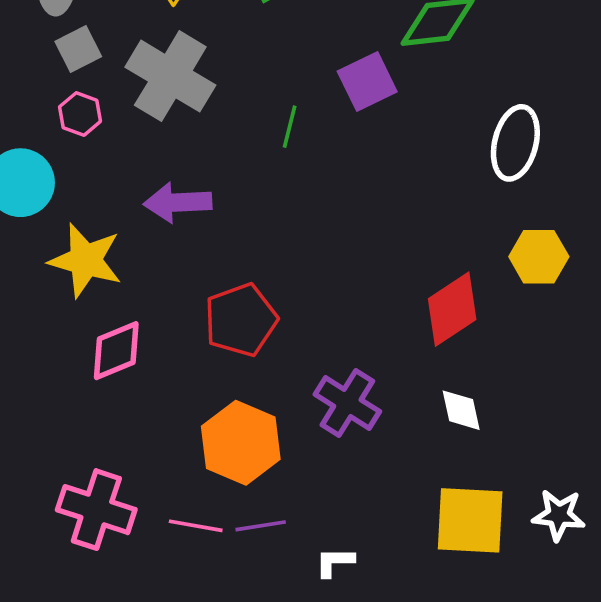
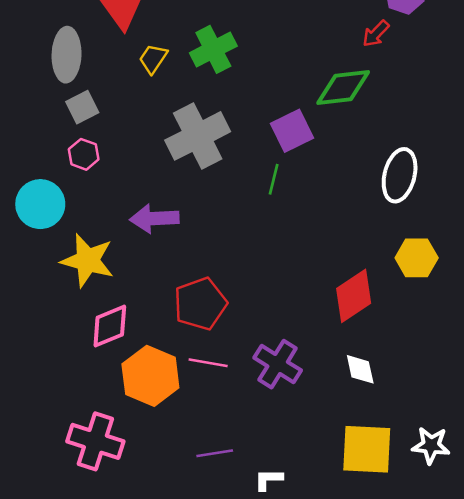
gray cross: (170, 76) -> (198, 136), moved, turned 32
green line: (290, 127) -> (274, 179), moved
orange hexagon: (241, 443) -> (150, 376), moved
pink line: (196, 526) -> (208, 363), moved

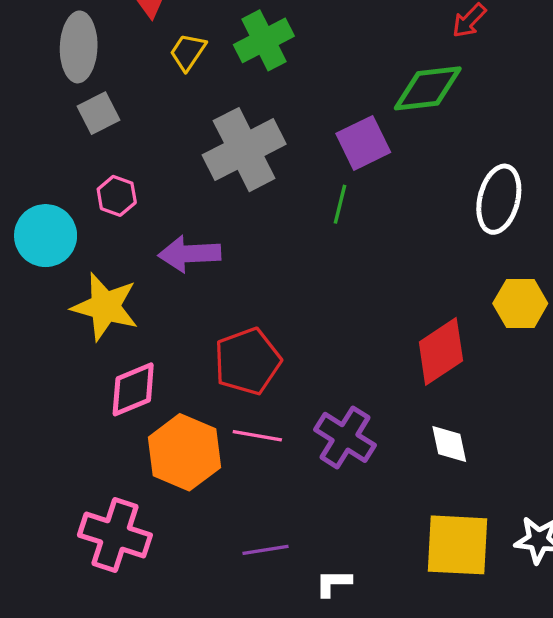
pink hexagon: (84, 154) -> (117, 196), moved

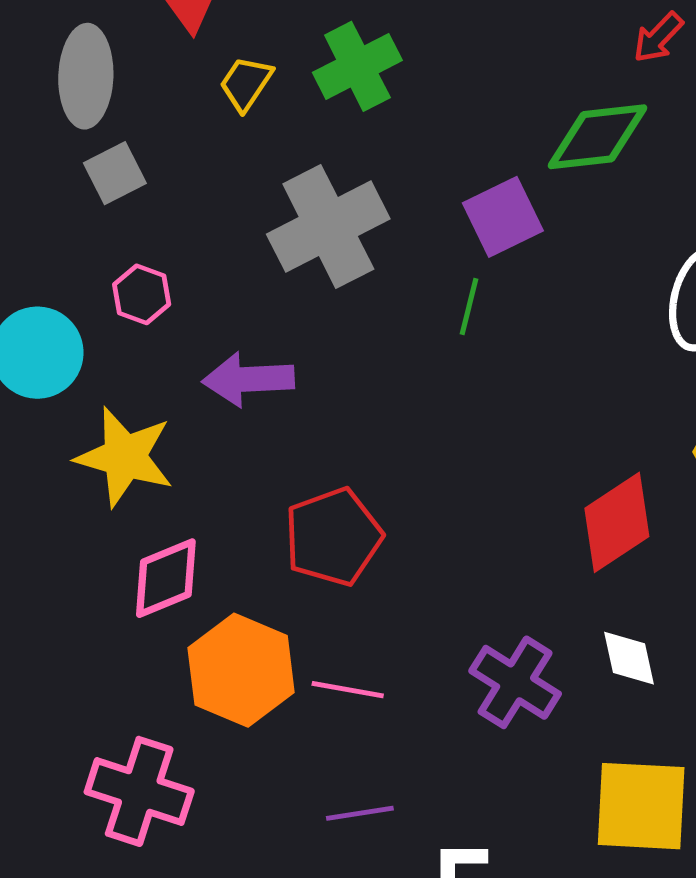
pink line: (257, 436) -> (348, 690), moved
purple cross: (345, 437) -> (515, 682), moved

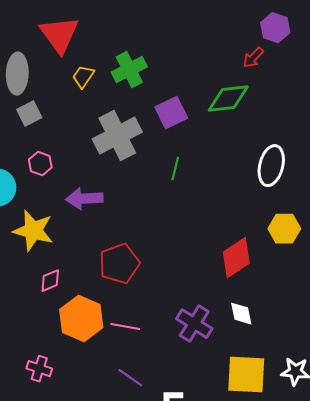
purple square: (503, 217) -> (171, 113), moved
pink diamond: (166, 578) -> (50, 281), size x0.7
pink cross: (139, 791) -> (39, 369), size x0.6
purple line: (360, 813) -> (130, 378), turned 44

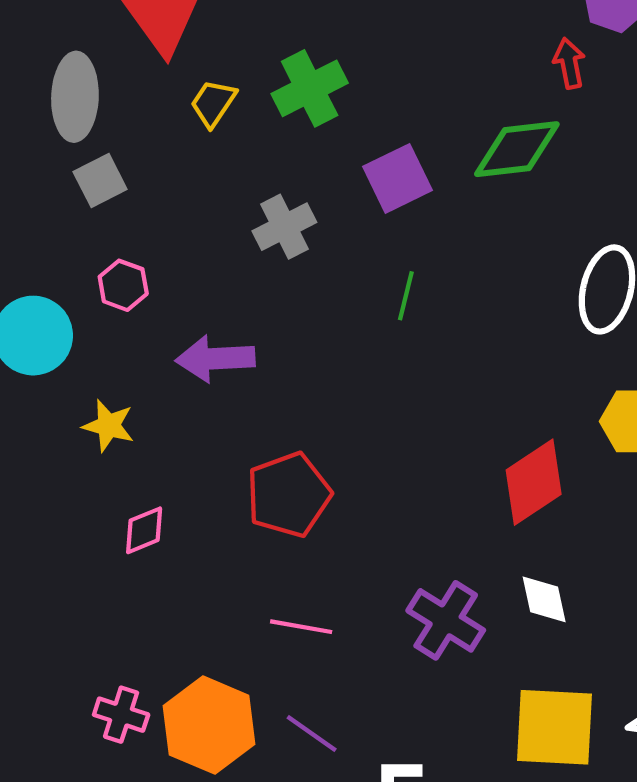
red arrow: (253, 58) -> (569, 63), turned 125
gray cross: (117, 136) -> (284, 227), size x0.6
yellow star: (33, 231) -> (108, 426), size x0.6
orange hexagon: (81, 319) -> (209, 725), moved

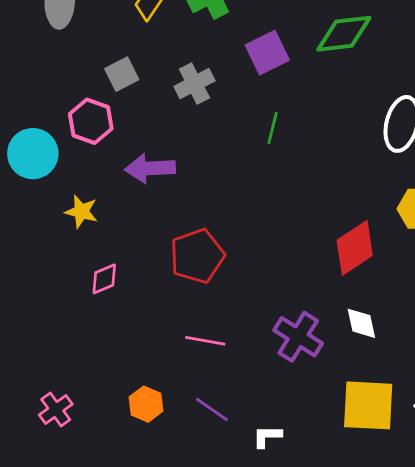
gray square: (100, 181) -> (122, 74), moved
pink hexagon: (123, 285) -> (91, 121), size x1.4
pink cross: (121, 715) -> (56, 409), moved, turned 36
orange hexagon: (209, 725) -> (146, 404), size x0.6

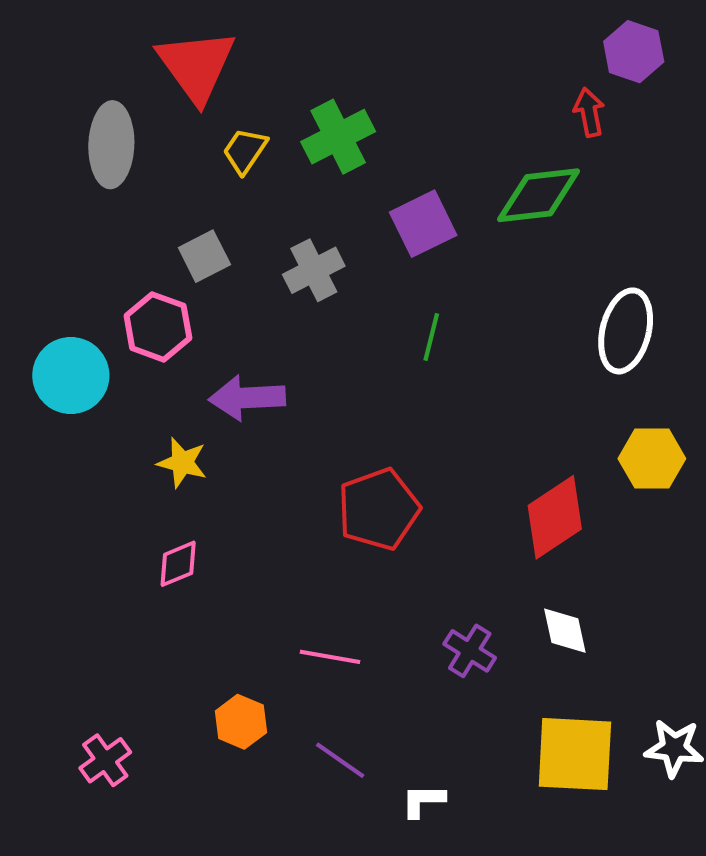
yellow star: (81, 212) -> (182, 463), moved
red pentagon: (197, 256) -> (379, 509), moved
purple cross: (298, 337) -> (470, 651), size x0.7
orange hexagon: (146, 404) -> (241, 722), moved

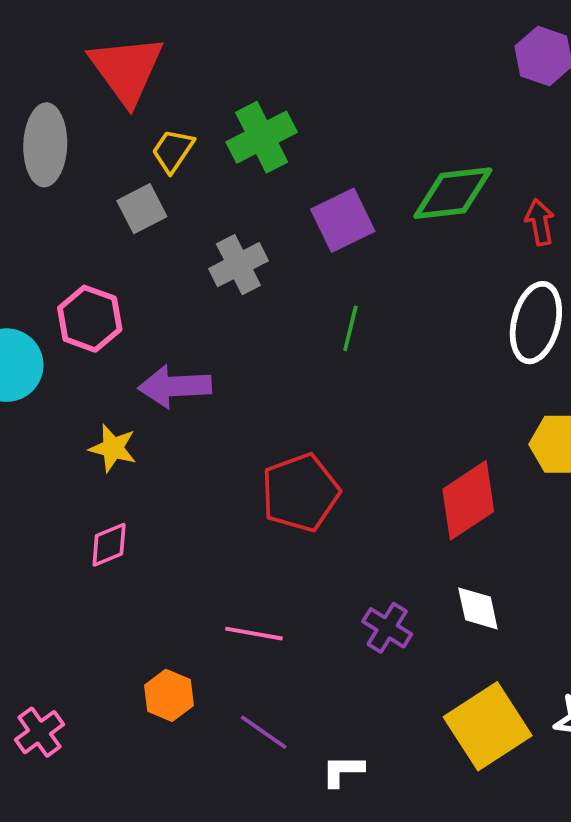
red arrow: (589, 112) -> (540, 222), moved
gray square: (204, 256) -> (142, 209), moved
yellow square: (575, 754) -> (488, 726), turned -36

